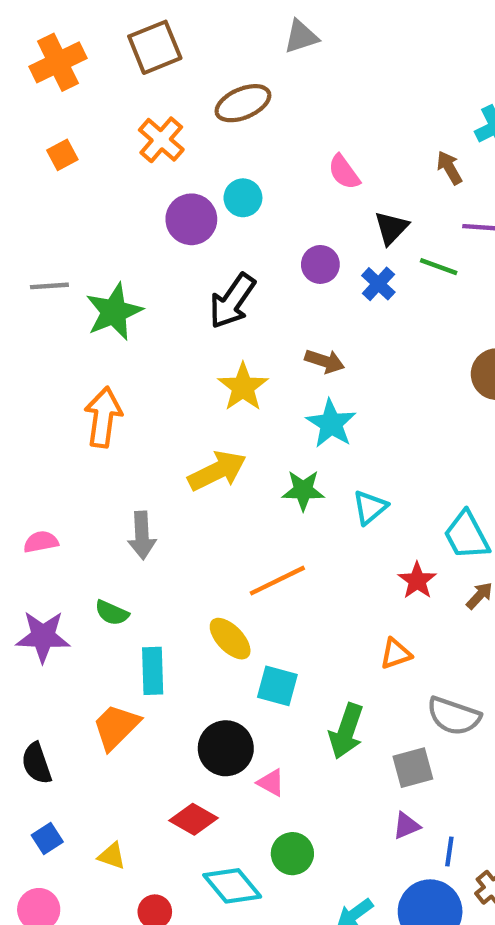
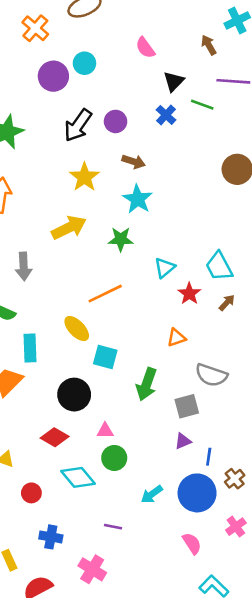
purple circle: (320, 264) -> (116, 121), moved
cyan triangle: (370, 507) -> (165, 268), moved
pink triangle: (271, 783) -> (105, 431), moved, turned -30

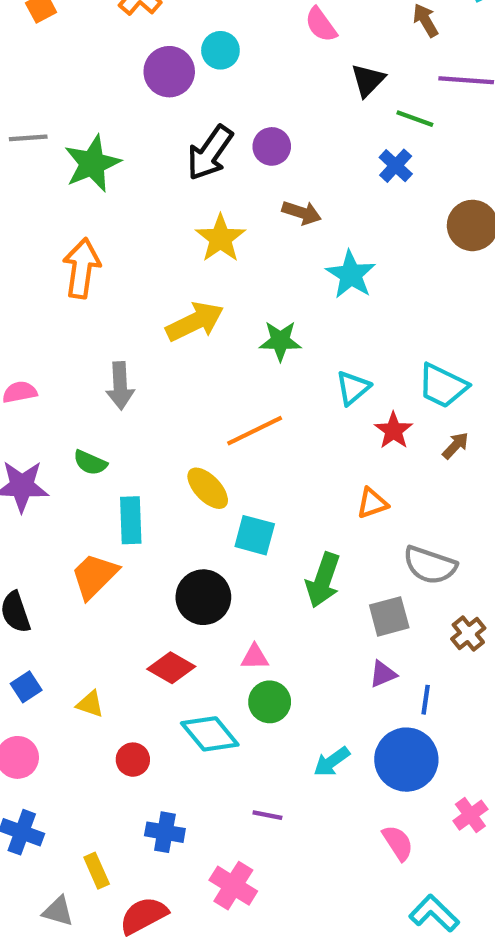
blue cross: (166, 115) -> (396, 166), moved
cyan star: (138, 199) -> (351, 275), moved
cyan trapezoid: (219, 266) -> (443, 386), turned -36
brown cross: (235, 479) -> (468, 634), moved

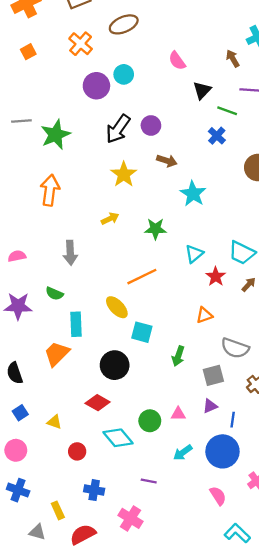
yellow arrow: (195, 322) -> (110, 219), size x0.6
green arrow: (323, 580) -> (178, 356), size x0.7
pink triangle: (255, 657) -> (178, 414), moved

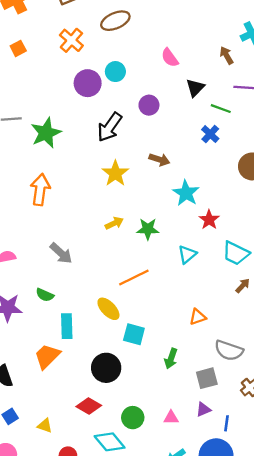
purple circle: (151, 125) -> (149, 105), moved
yellow arrow: (110, 219) -> (114, 223), moved
gray arrow: (70, 253) -> (61, 253), turned -45
red star: (216, 277) -> (209, 220), moved
green circle: (150, 421) -> (133, 418), moved

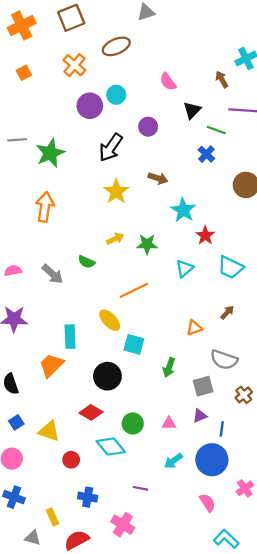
gray arrow: (61, 253) -> (52, 274), moved
brown arrow: (243, 286) -> (227, 312), moved
green semicircle: (45, 295) -> (87, 262), moved
yellow triangle: (45, 426) -> (49, 431), size x1.5

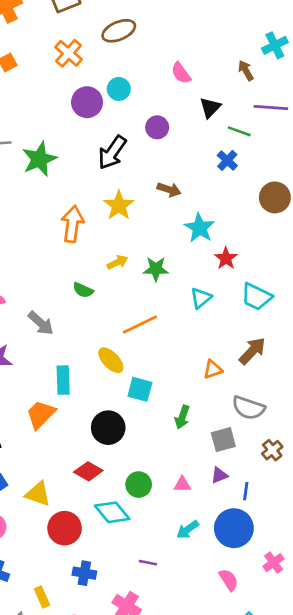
orange arrow: (45, 207) -> (72, 224), moved
gray arrow: (52, 274) -> (41, 323), moved
brown arrow: (227, 312) -> (252, 351), size x1.6
red circle: (71, 460) -> (65, 528), size x1.6

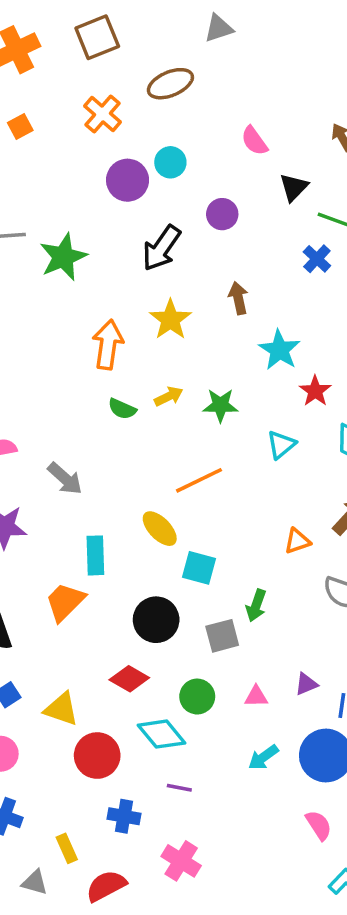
brown arrow: (169, 190) -> (238, 298), turned -120
green semicircle: (83, 290) -> (122, 409), moved
gray square: (223, 440) -> (222, 636), moved
purple line: (148, 563) -> (179, 788), moved

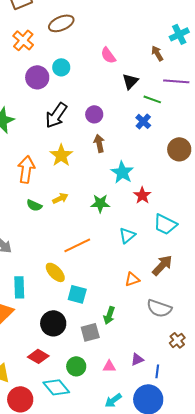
purple circle: (222, 214) -> (94, 114), moved
green star: (220, 405) -> (100, 203), moved
cyan triangle: (281, 445) -> (127, 235), moved

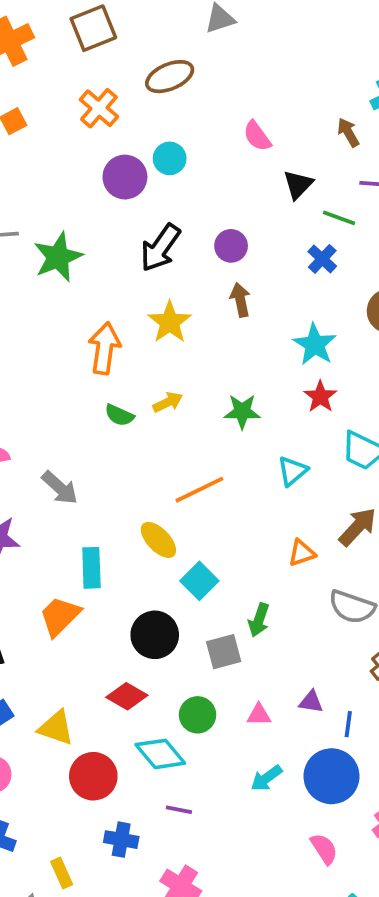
cyan star: (122, 172) -> (315, 345), moved
cyan square: (77, 294) -> (199, 581), turned 30
purple triangle: (137, 359) -> (311, 702), turned 32

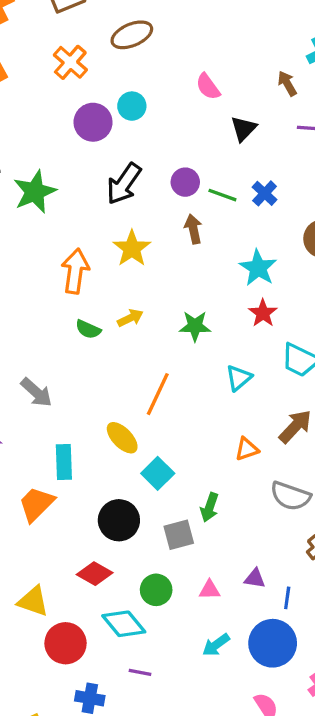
green line: (339, 218) -> (222, 195), moved
orange line: (199, 490) -> (158, 394), turned -39

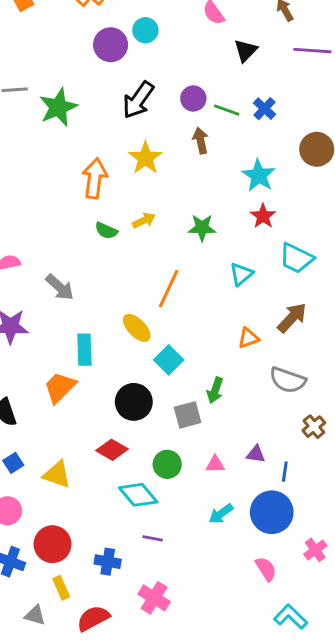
red circle: (66, 643) -> (53, 544), moved

